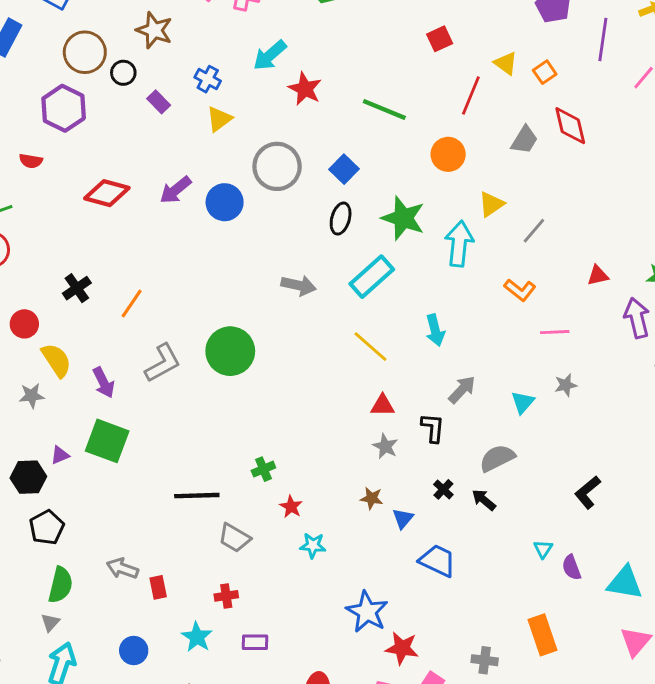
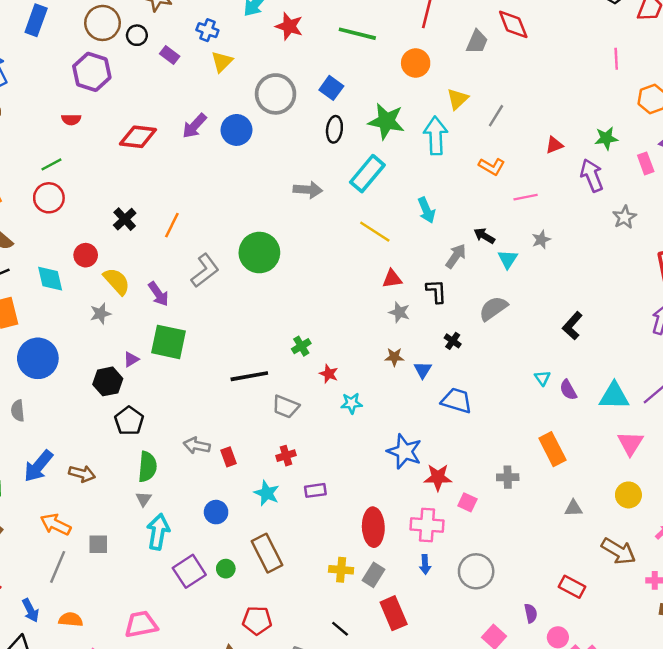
black arrow: (484, 500) -> (484, 236), moved

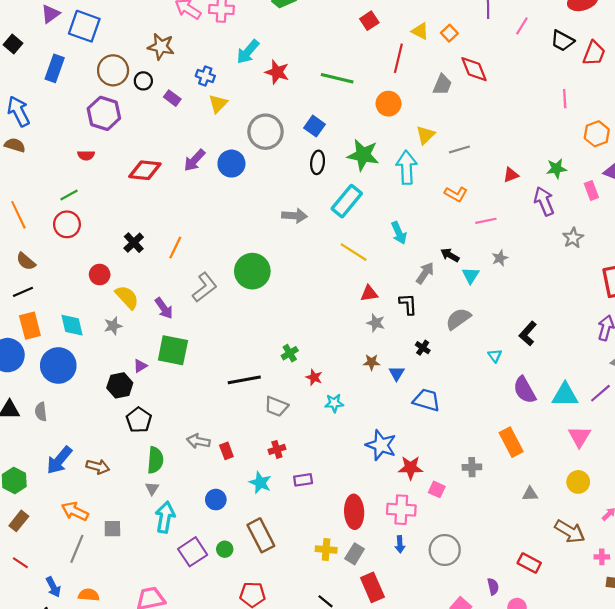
gray line: (496, 116) -> (459, 149), turned 42
cyan diamond: (50, 279) -> (72, 325), moved
cyan triangle: (542, 378) -> (495, 356), moved
purple semicircle: (568, 390) -> (525, 390), size x1.5

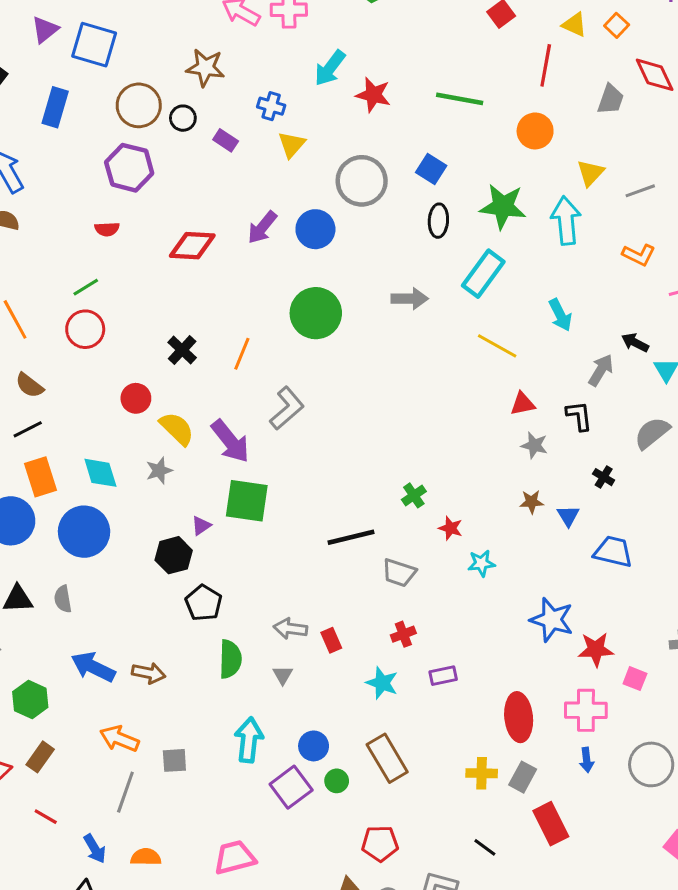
green circle: (252, 271) -> (316, 313), moved
purple arrow: (164, 308) -> (230, 441), size x1.4
blue arrow: (59, 460) -> (93, 667), turned 80
gray triangle: (152, 488) -> (283, 675), moved
blue circle: (216, 500) -> (314, 746), moved

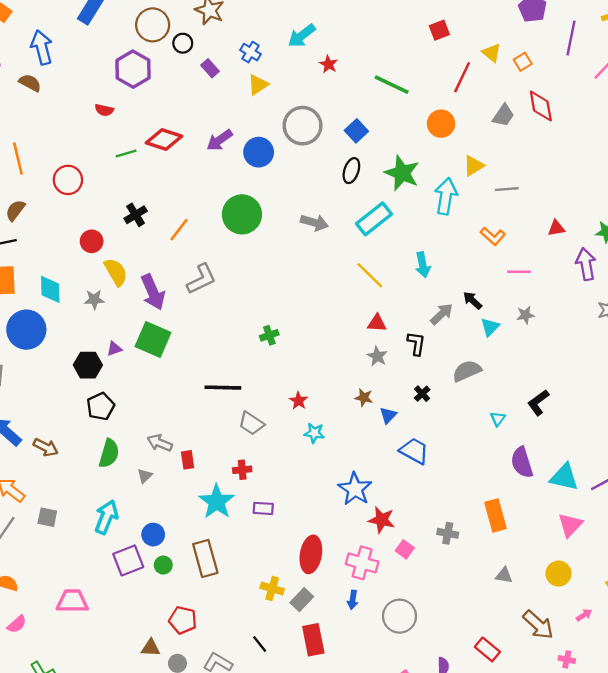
red star: (373, 95) -> (329, 64), size x0.7
green line: (86, 287) -> (126, 154), moved
brown semicircle: (29, 385) -> (15, 210), turned 75
green cross: (414, 495) -> (269, 335), moved
cyan star: (382, 683) -> (217, 502), size x1.4

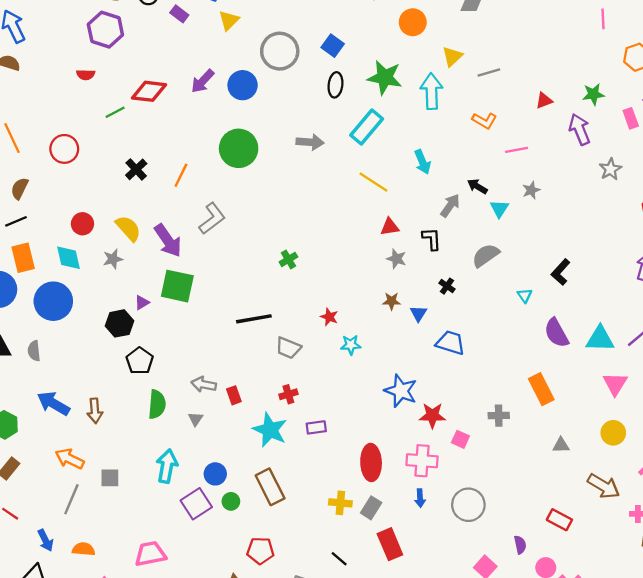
red circle: (92, 241) -> (82, 224), moved
brown arrow: (46, 447) -> (95, 411), turned 70

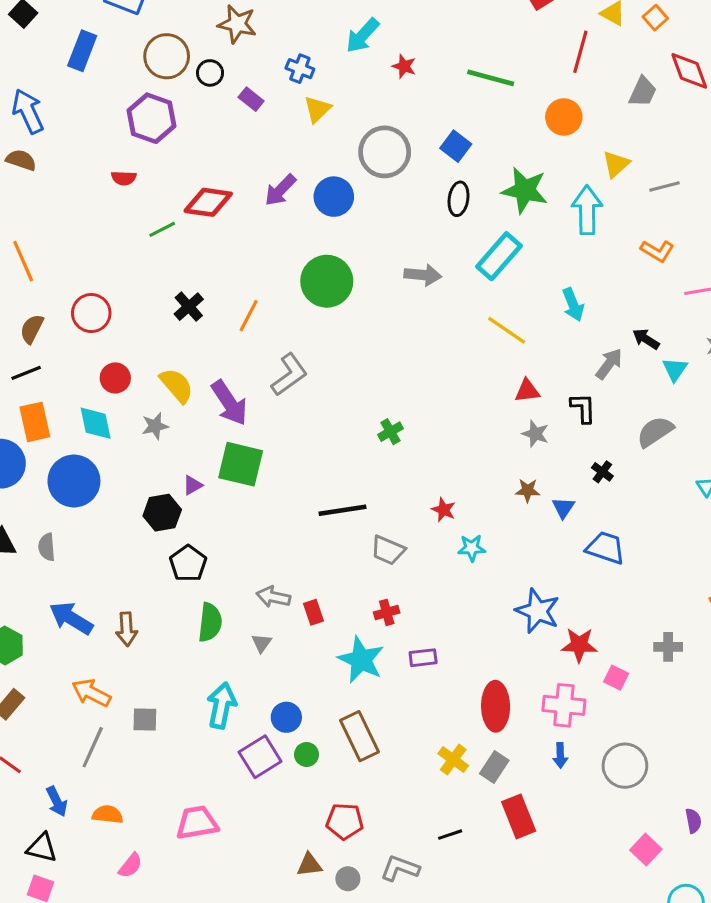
red circle: (64, 149) -> (91, 313), moved
yellow cross: (340, 503) -> (453, 760), turned 30
black line: (339, 559) -> (450, 835), turned -60

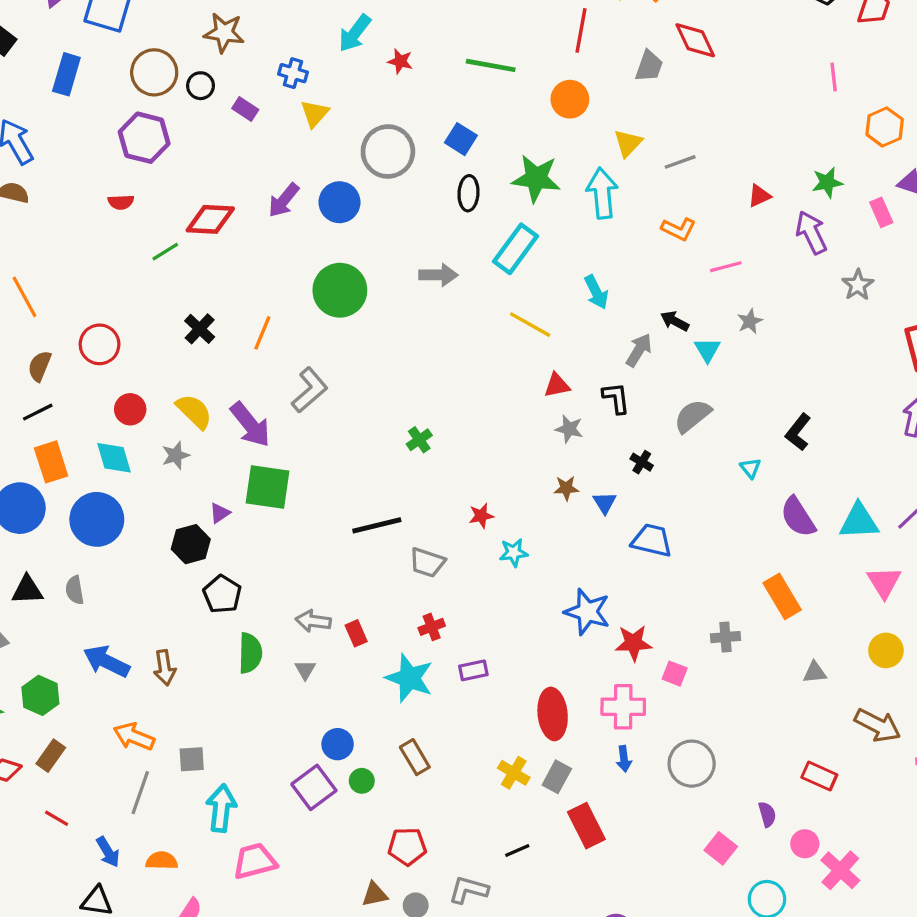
red star: (444, 510) -> (481, 516), turned -30
cyan arrow: (222, 705) -> (221, 808), moved
brown rectangle: (359, 736) -> (415, 757), size x0.7

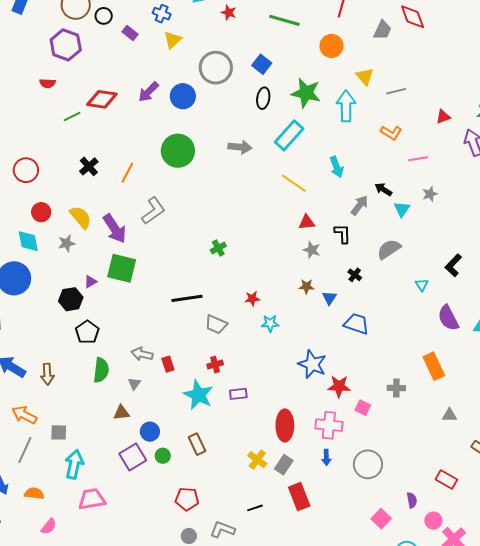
yellow triangle: (628, 143) -> (365, 76), turned -30
brown triangle: (375, 894) -> (121, 413), moved

